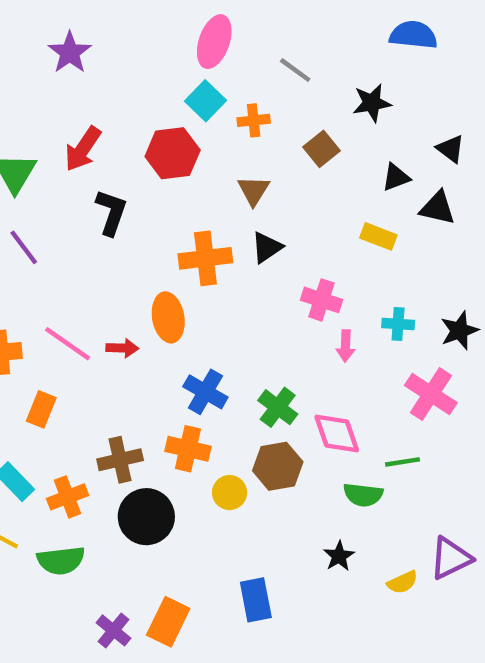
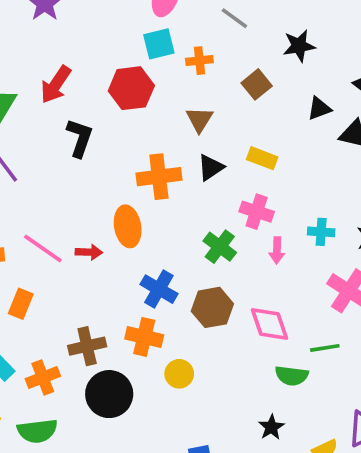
cyan square: (205, 101) -> (159, 44), turned 32
yellow rectangle: (378, 236) -> (262, 158), moved
green cross: (278, 407) -> (220, 247), moved
brown hexagon: (278, 466) -> (212, 307), moved

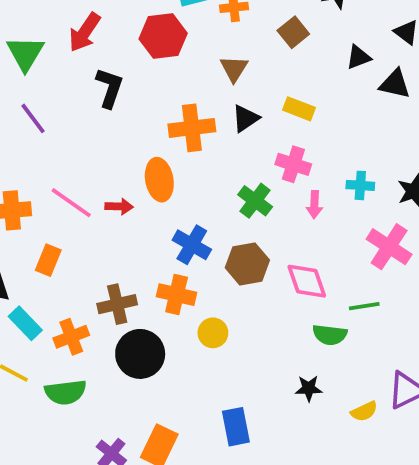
black star: (271, 427) -> (309, 388), turned 30

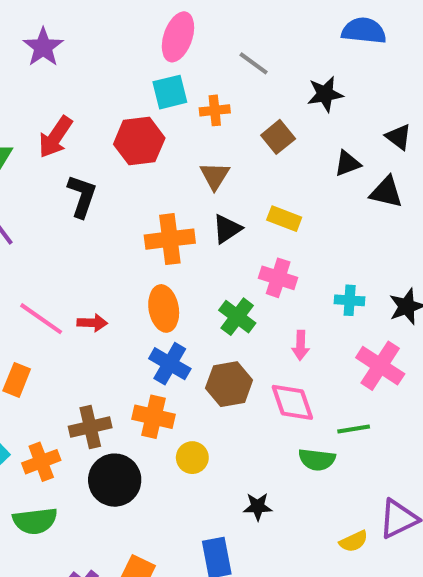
orange ellipse: (159, 180) -> (164, 308), moved
pink arrow: (314, 205) -> (301, 345), moved
black star: (309, 388) -> (258, 507), moved

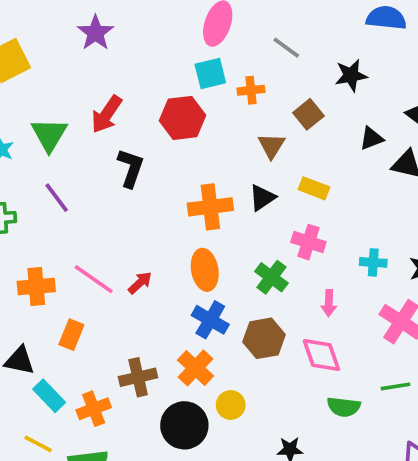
brown triangle: (215, 176) -> (271, 146), moved
red arrow: (92, 323) -> (140, 283), turned -45
orange cross: (153, 417) -> (195, 368), turned 30
green line: (354, 429) -> (395, 386), moved
black circle: (115, 480) -> (184, 425), moved

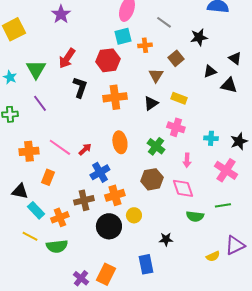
orange cross: (210, 207) -> (115, 97), moved
blue cross: (210, 320) -> (100, 172), moved, turned 30
orange cross: (195, 368) -> (115, 195), turned 30

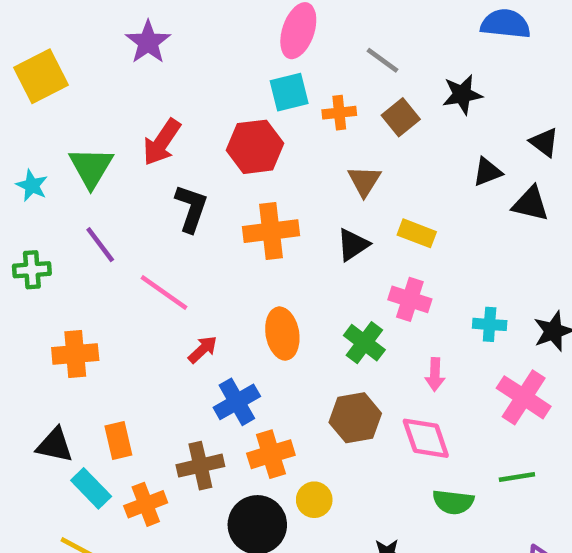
brown square: (176, 58) -> (401, 117), moved
pink line: (60, 147) -> (164, 293), moved
orange rectangle: (48, 177) -> (118, 441), moved, turned -35

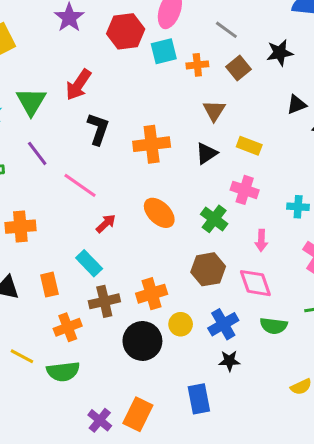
red hexagon: (255, 147) -> (126, 31), moved
orange ellipse: (282, 334) -> (159, 213), turned -36
blue cross: (237, 402) -> (223, 324), moved
cyan rectangle: (91, 488) -> (89, 263), moved

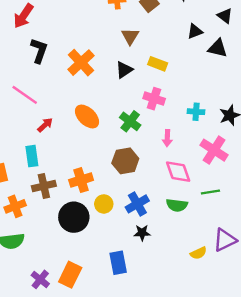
orange cross: (152, 144) -> (81, 63), turned -36
cyan rectangle: (89, 263) -> (32, 156), turned 36
pink diamond: (255, 283) -> (178, 172), moved

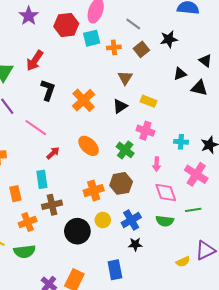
orange cross: (81, 180) -> (94, 191), moved

